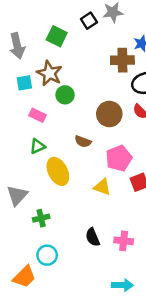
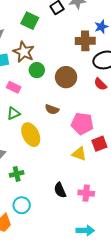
brown circle: (109, 114) -> (66, 77), moved
pink pentagon: (119, 158) -> (82, 124), turned 30
yellow triangle: (102, 187) -> (79, 154), moved

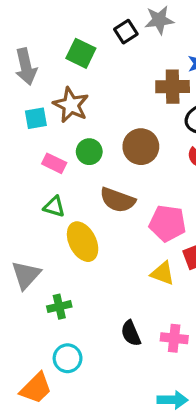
green circle: (37, 70) -> (89, 152), moved
brown semicircle: (52, 109) -> (118, 200), size x1.5
green triangle: (14, 113) -> (54, 207), turned 40

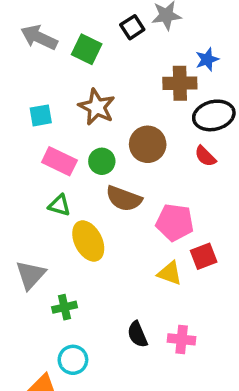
gray arrow: (26, 67) -> (39, 37), moved, turned 128
brown star: (71, 105) -> (97, 107), moved
green circle: (89, 152) -> (102, 161), moved
pink rectangle: (54, 163) -> (59, 161), size x1.4

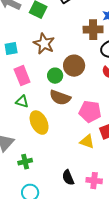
pink rectangle: (59, 161) -> (22, 76), turned 42
green circle: (102, 161) -> (55, 76), moved

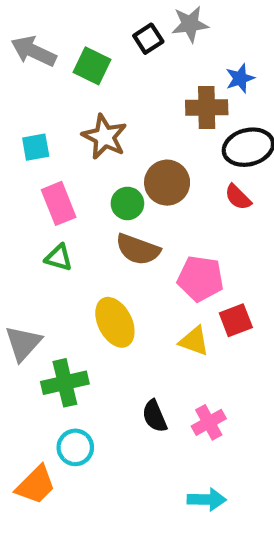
yellow ellipse: (39, 123) -> (115, 322), moved
green cross: (25, 162) -> (65, 383), size x1.5
pink cross: (94, 181) -> (209, 422), turned -35

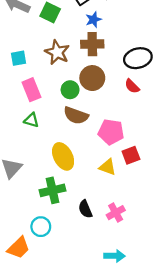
blue star: (240, 78) -> (93, 20), moved
brown cross: (207, 108) -> (92, 44), moved
green cross: (65, 383) -> (52, 190), moved

